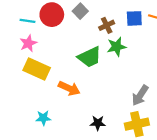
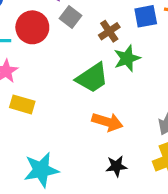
yellow rectangle: (37, 69) -> (22, 104), size x0.7
orange arrow: (69, 88) -> (107, 122), moved
cyan star: (43, 118) -> (41, 170), size x1.6

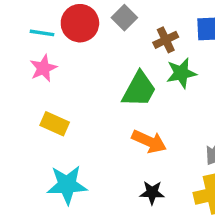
green trapezoid: (92, 78) -> (139, 89), turned -36
yellow rectangle: (22, 104) -> (55, 124), moved

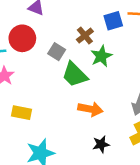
gray square: (124, 18) -> (57, 52), moved
green trapezoid: (139, 89) -> (75, 75), turned 120

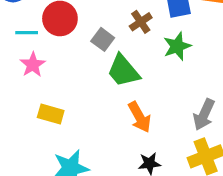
green star: (101, 56) -> (177, 46), moved
orange arrow: (90, 109) -> (140, 117), turned 45

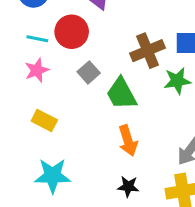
brown cross: (141, 22) -> (148, 51), size x1.5
gray square: (103, 39) -> (89, 72), moved

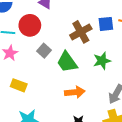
green star: (177, 81) -> (102, 61), moved
orange arrow: (128, 141) -> (75, 92), turned -72

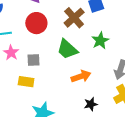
red circle: (30, 25) -> (36, 23), moved
gray square: (44, 51) -> (34, 60), moved, turned -32

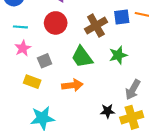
gray square: (34, 60) -> (45, 61), turned -32
orange arrow: (81, 76) -> (72, 85), moved
black star: (91, 104) -> (108, 111), moved

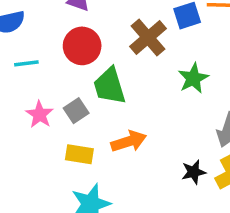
pink star: (23, 48) -> (40, 114), moved
green trapezoid: (82, 57) -> (109, 86), moved, turned 30
yellow rectangle: (32, 82) -> (79, 154), moved

